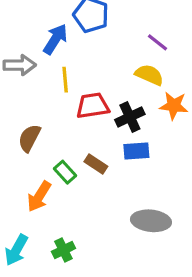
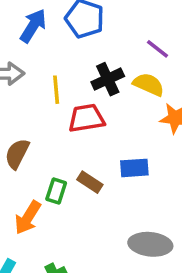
blue arrow: (55, 39) -> (33, 26), moved
black cross: (130, 117) -> (108, 79), moved
green rectangle: (65, 172) -> (56, 191), turned 60

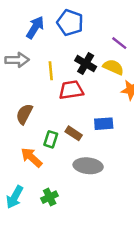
black cross: (108, 79) -> (86, 64), turned -35
orange arrow: (28, 218) -> (32, 157), turned 100
gray ellipse: (150, 244) -> (88, 166), moved

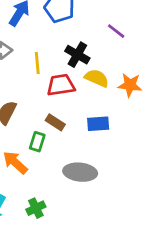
yellow semicircle: (113, 67) -> (97, 78), moved
brown rectangle: (74, 133) -> (55, 122), moved

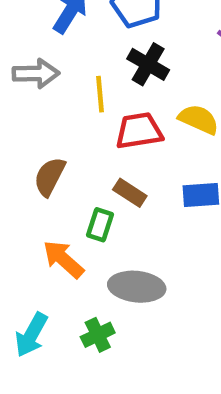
black cross: (77, 55) -> (148, 64), moved
gray ellipse: (80, 172) -> (137, 287), moved

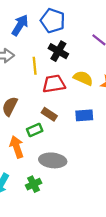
green rectangle: (100, 225) -> (35, 130), turned 49
orange arrow: (63, 259) -> (17, 147), turned 30

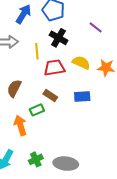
gray ellipse: (53, 160) -> (66, 164), moved

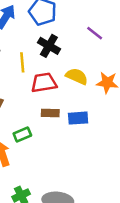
brown rectangle: (50, 96) -> (50, 113), moved, turned -32

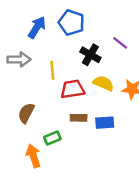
black cross: (49, 46) -> (90, 55), moved

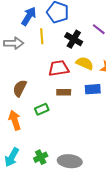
yellow line: (52, 70) -> (42, 36), moved
blue rectangle: (105, 123) -> (93, 89), moved
orange arrow: (33, 156) -> (15, 120), moved

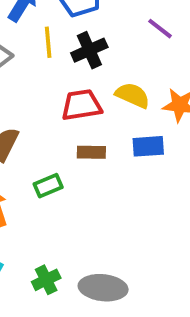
black cross: (74, 39) -> (89, 50), moved, turned 36

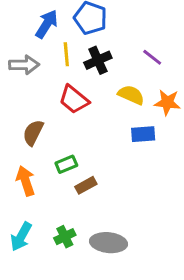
purple line: (160, 29) -> (152, 57), moved
red trapezoid: (81, 105) -> (74, 99), moved, turned -132
brown rectangle: (91, 152) -> (86, 185), moved, turned -30

